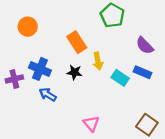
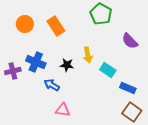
orange rectangle: (77, 42) -> (56, 26), moved
blue rectangle: (142, 72) -> (128, 88), moved
blue arrow: (48, 95) -> (52, 85), moved
pink triangle: (91, 124) -> (63, 110), moved, turned -42

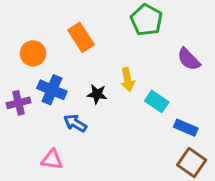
orange circle: (25, 24) -> (33, 53), moved
pink triangle: (63, 110) -> (52, 160), moved

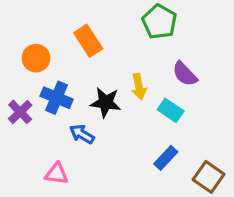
purple semicircle: (189, 59) -> (185, 74), moved
black star: (97, 94) -> (106, 102), size x1.4
purple cross: (18, 103) -> (20, 112), turned -30
blue rectangle: (186, 128) -> (166, 158), moved, turned -70

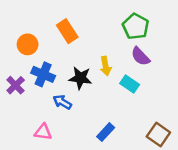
green pentagon: (159, 22) -> (136, 26), moved
blue rectangle: (166, 158) -> (106, 132), moved

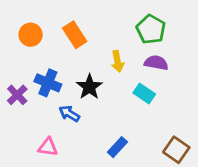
orange circle: (28, 44) -> (31, 35), moved
purple semicircle: (140, 56) -> (156, 63), turned 145
yellow arrow: (106, 66) -> (117, 61), moved
black star: (80, 78) -> (89, 87), turned 30

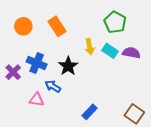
purple semicircle: (156, 63) -> (131, 53), moved
cyan rectangle: (144, 94) -> (110, 51), moved
pink triangle: (48, 147) -> (37, 100), moved

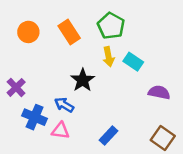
green pentagon: (115, 22) -> (111, 26), moved
purple semicircle: (131, 53) -> (159, 92), moved
blue cross: (37, 63) -> (35, 117), moved
pink triangle: (37, 100) -> (60, 131), moved

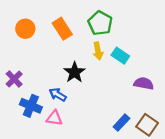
blue rectangle: (109, 136) -> (121, 123), moved

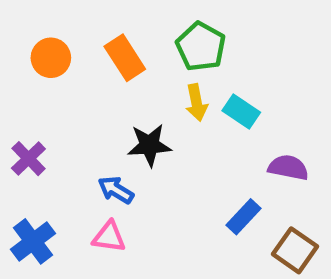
black star: (74, 72) -> (149, 145), turned 30
blue cross: (31, 106) -> (33, 241), moved, turned 30
blue rectangle: (121, 123) -> (243, 217), moved

